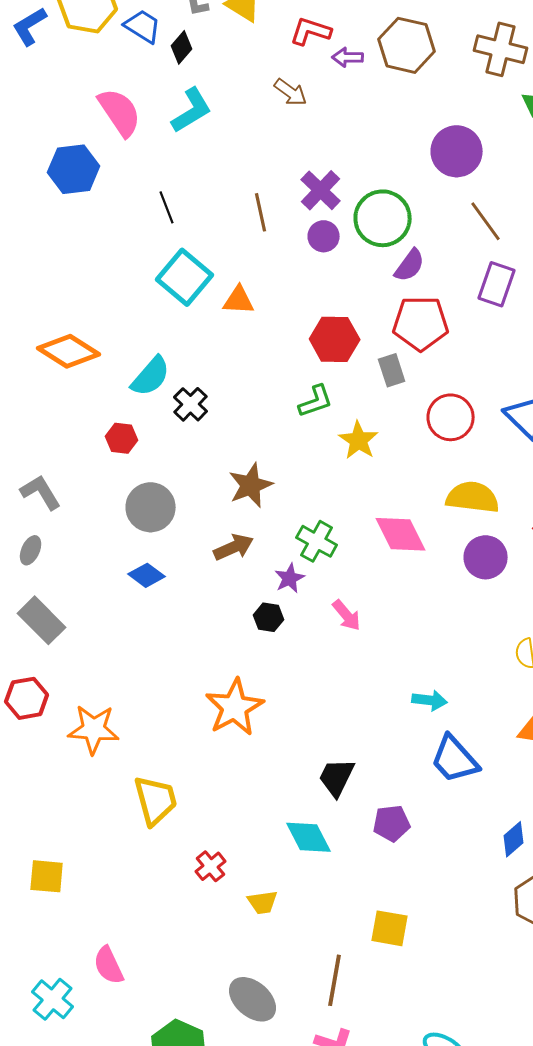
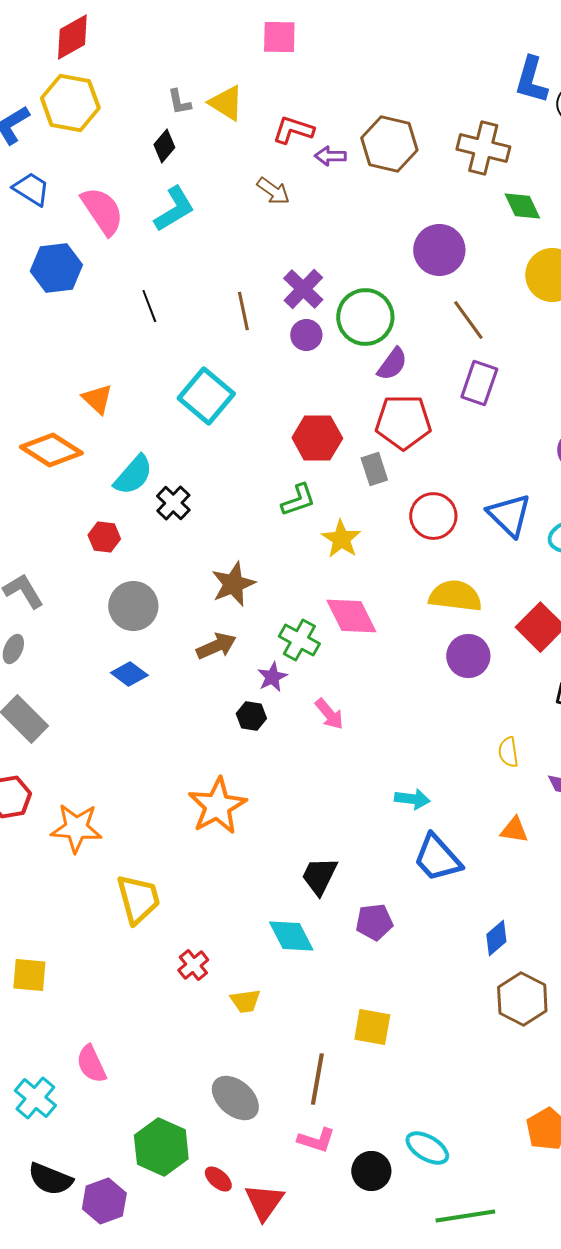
blue trapezoid: (143, 26) -> (31, 189), moved
cyan square: (185, 277) -> (206, 396), moved
orange triangle: (239, 300) -> (97, 399), moved, turned 40
pink diamond: (401, 534) -> (351, 616), moved

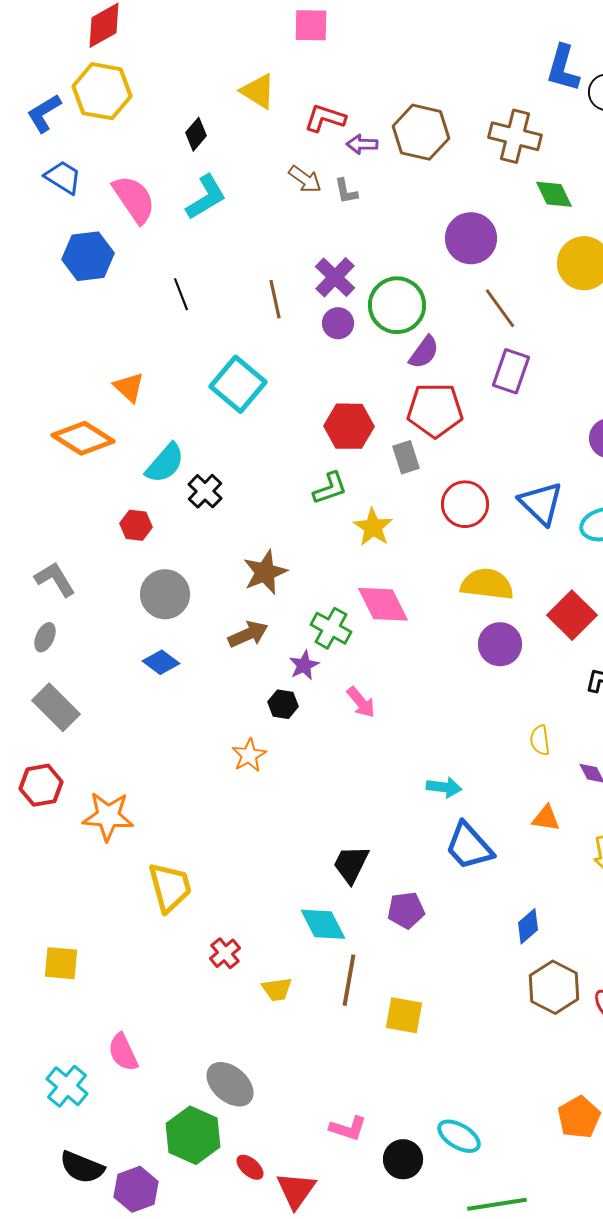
gray L-shape: (179, 102) -> (346, 191), moved
orange star: (217, 806) -> (249, 755), moved, size x0.6
brown line: (317, 1079) -> (349, 980), moved
gray ellipse: (235, 1098) -> (230, 1084), moved

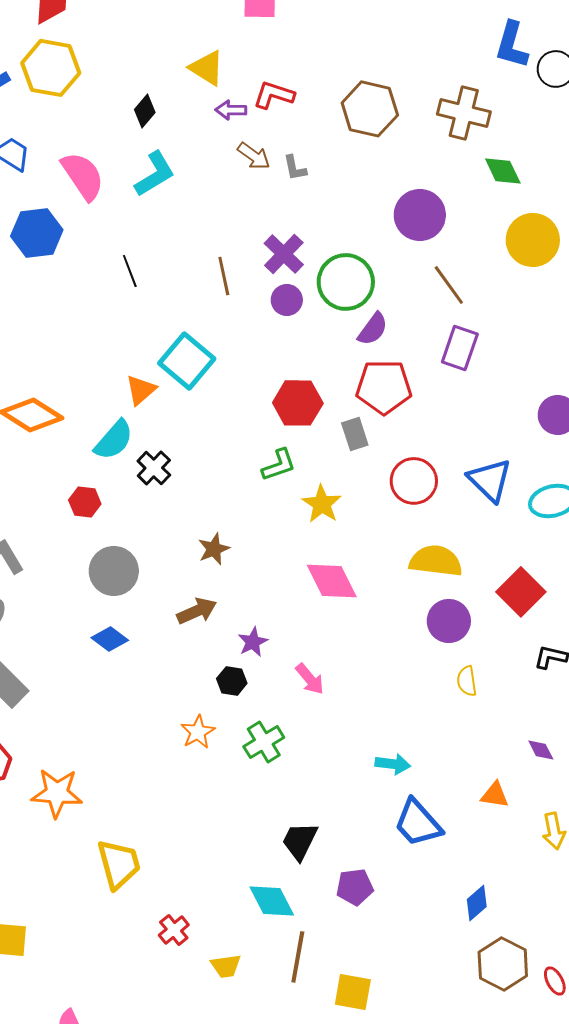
purple arrow: (362, 144) -> (231, 110), moved
orange triangle: (129, 387) -> (141, 390), moved, turned 36
brown star: (265, 572) -> (214, 549), size x0.7
green cross: (331, 628) -> (264, 742), moved, turned 30
yellow semicircle: (540, 740) -> (467, 681), moved

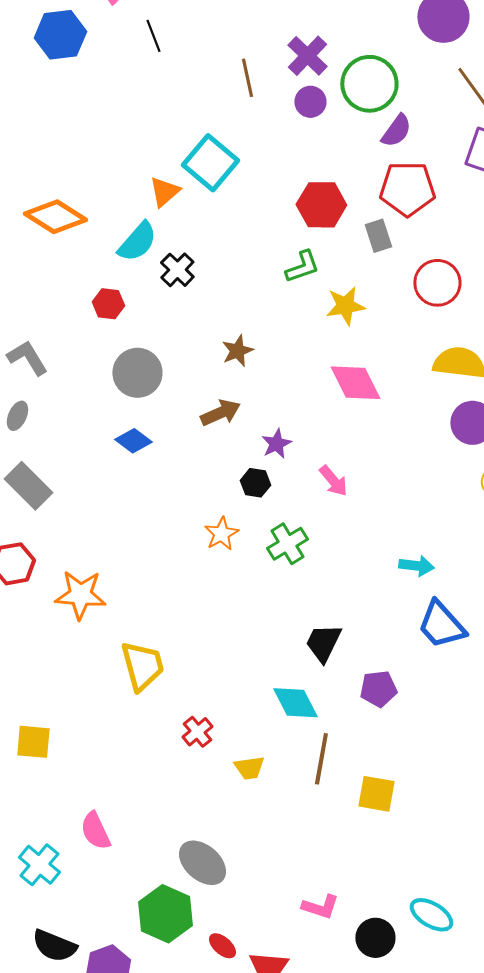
black line: (130, 271) -> (153, 36), moved
yellow star: (322, 504) -> (345, 306), turned 30

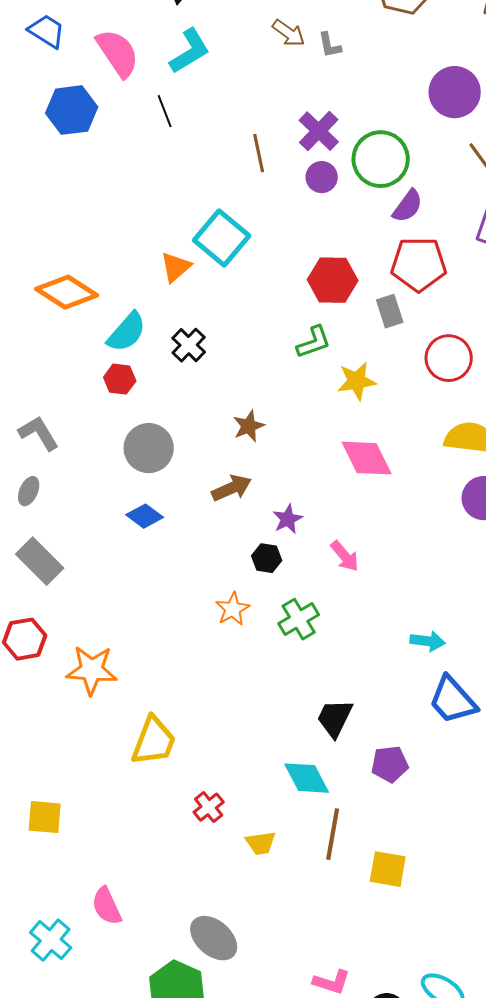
cyan semicircle: (137, 242) -> (127, 332), moved
yellow trapezoid: (142, 666) -> (154, 741), turned 36

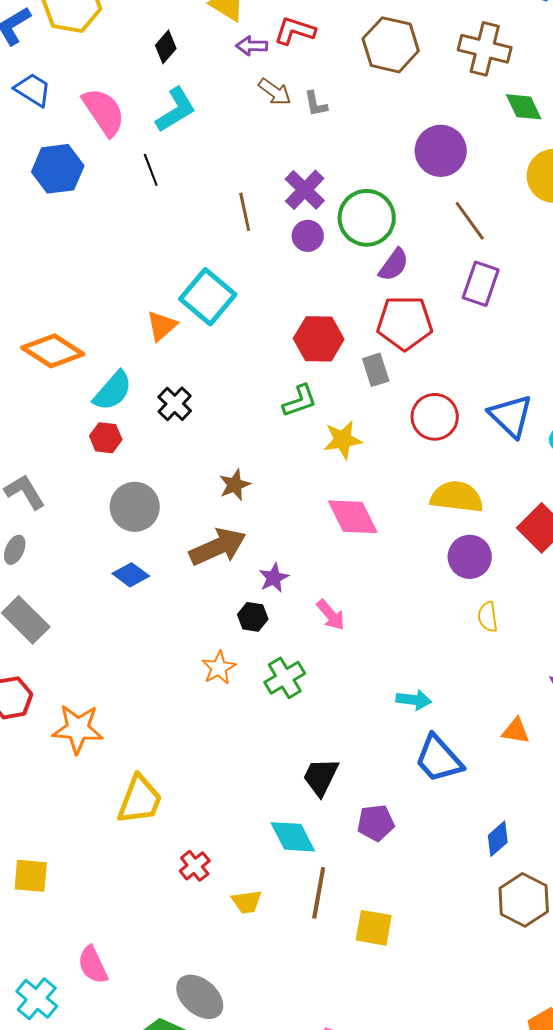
brown arrow: (232, 488) -> (218, 547), size x1.4

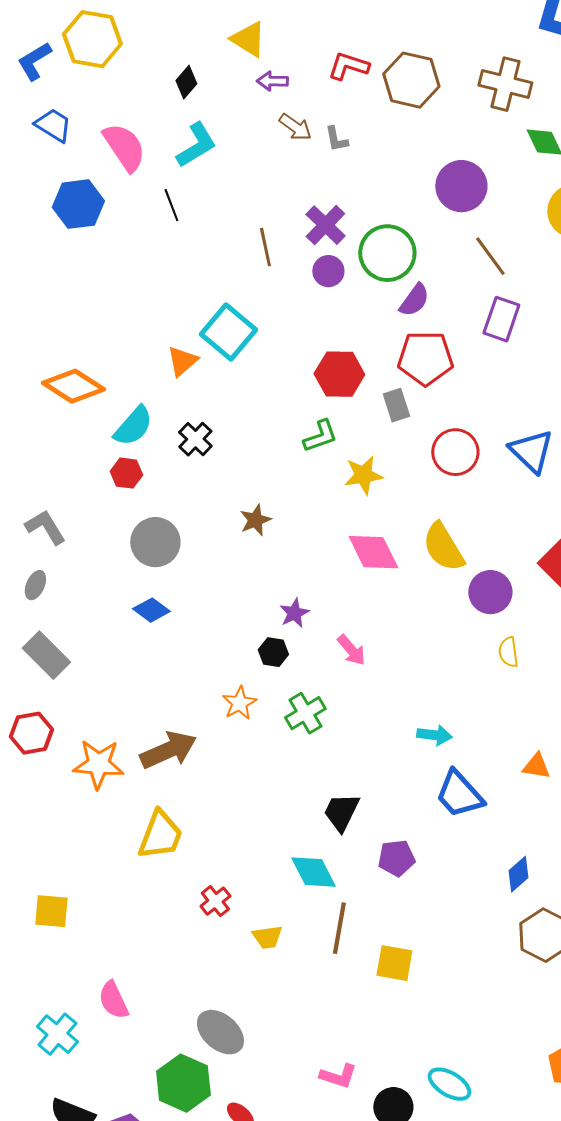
red L-shape: (295, 31) -> (348, 66), moved
yellow semicircle: (457, 497) -> (443, 547), moved, turned -128
brown arrow: (218, 547) -> (168, 750), moved

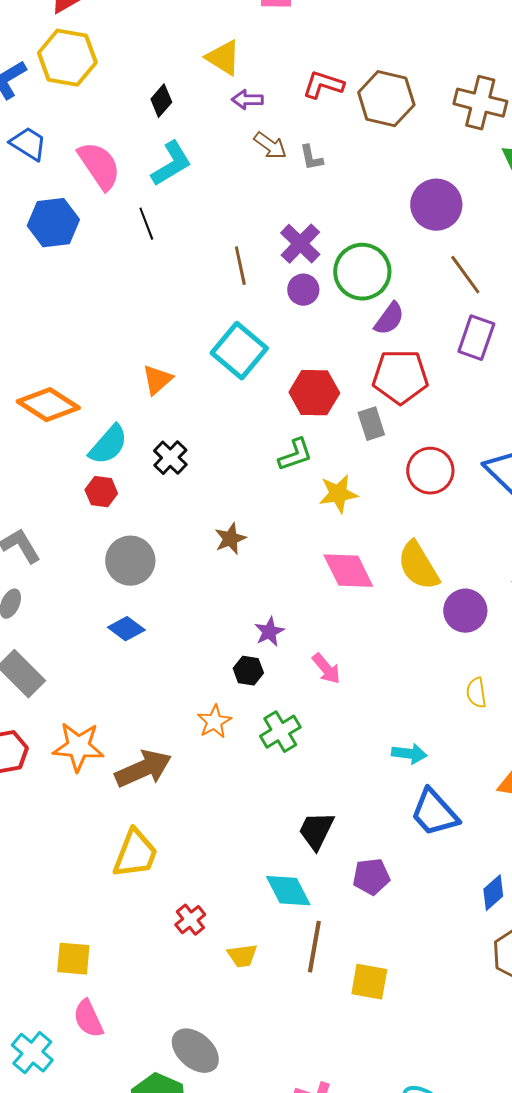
cyan square: (228, 332) -> (239, 351), moved
yellow semicircle: (508, 652) -> (476, 693), moved
orange star: (98, 764) -> (78, 747), moved
yellow square: (51, 911) -> (73, 959), moved

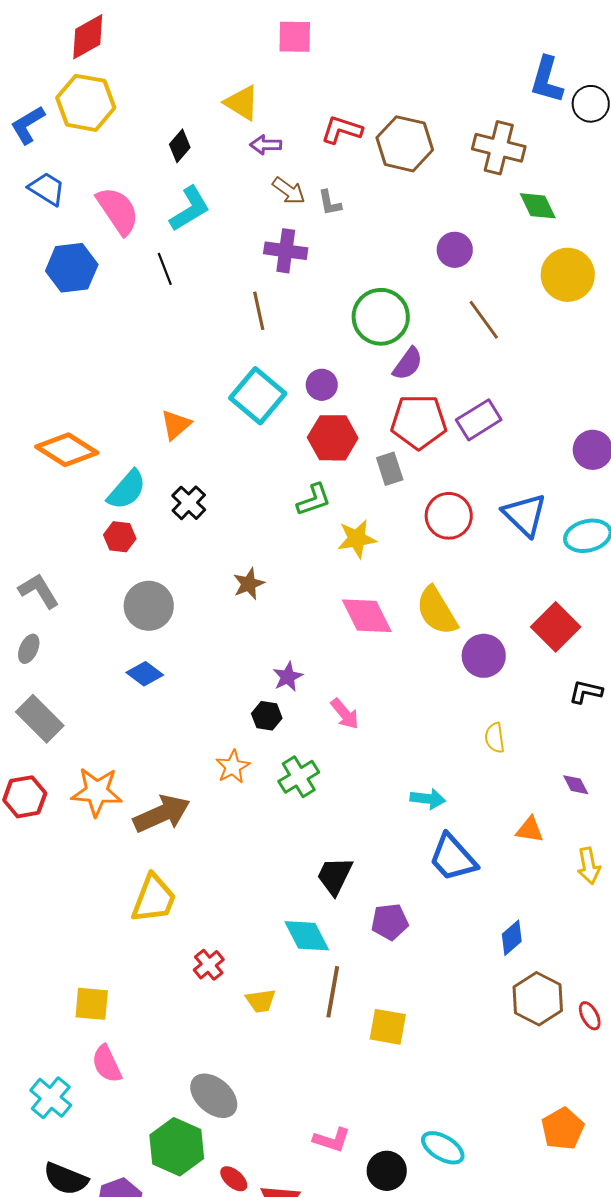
purple circle: (436, 205) -> (455, 250), size x0.7
purple cross: (300, 244) -> (286, 251), moved, turned -36
purple circle: (303, 290) -> (322, 385), moved
purple rectangle: (476, 338) -> (479, 420), moved, turned 39

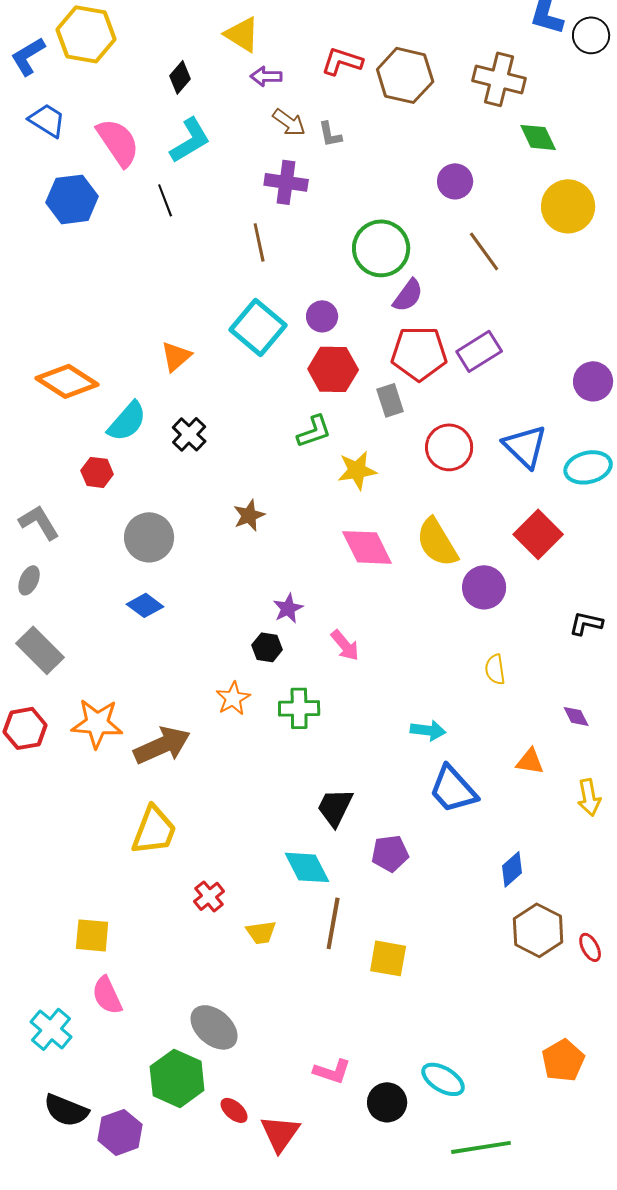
red hexagon: (120, 537) -> (97, 472), moved
red square: (556, 627) -> (538, 534), moved
green cross: (299, 777) -> (299, 708), turned 30

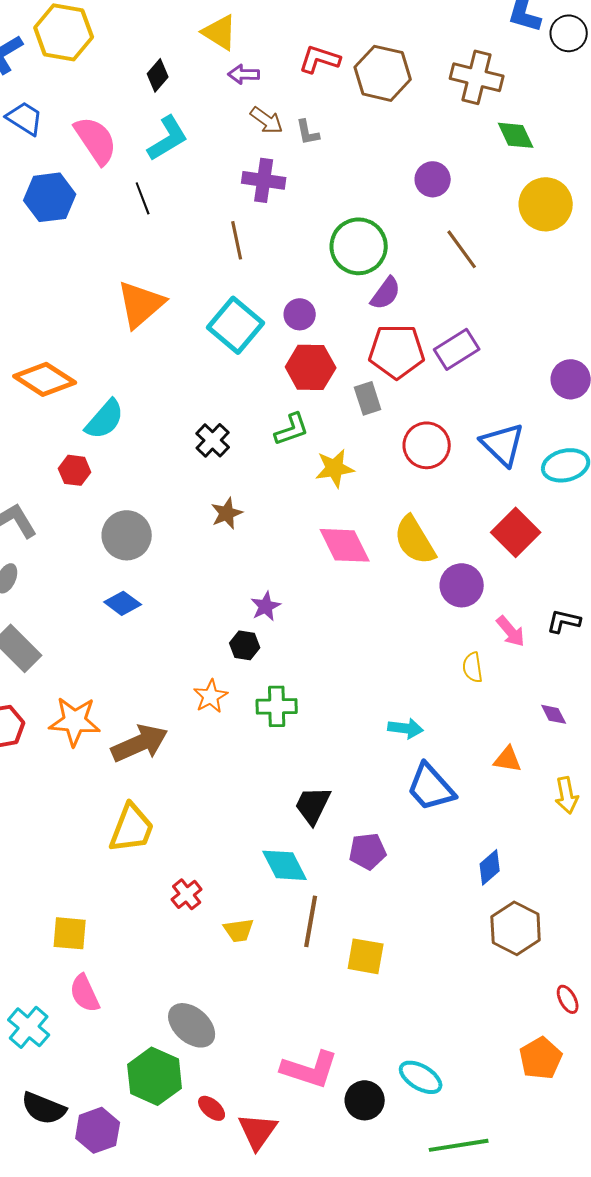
orange triangle: (176, 356) -> (141, 304), moved, size x1.6
black cross: (189, 434) -> (213, 440), moved
pink arrow: (345, 645) -> (511, 631), moved
red ellipse: (590, 947) -> (568, 999), moved
pink L-shape: (332, 1071) -> (310, 1069), size x1.5

